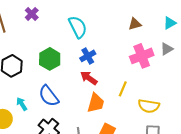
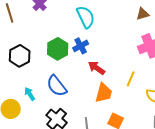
blue cross: (88, 56) -> (81, 46), moved

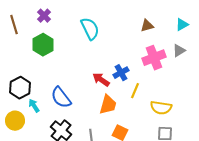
blue cross: (81, 46) -> (121, 73), moved
green hexagon: (58, 49) -> (43, 45), moved
black hexagon: (20, 56) -> (20, 88), moved

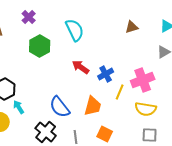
green hexagon: (43, 45) -> (40, 46), moved
pink cross: (154, 58) -> (143, 80), moved
red arrow: (101, 80) -> (81, 67), moved
blue semicircle: (61, 98) -> (60, 107), moved

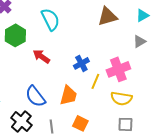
brown triangle: (132, 27) -> (107, 16), size x1.5
red arrow: (81, 67) -> (41, 56), moved

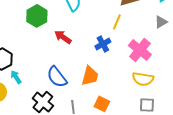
pink cross: (118, 69) -> (140, 50), turned -30
yellow line: (95, 81) -> (117, 22), moved

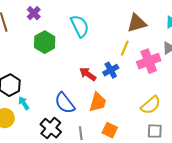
red arrow: (63, 37) -> (88, 74), moved
pink cross: (140, 50) -> (149, 61), moved, turned 30
yellow semicircle: (143, 79) -> (151, 105), turned -50

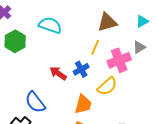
cyan semicircle: (80, 26) -> (50, 25), turned -45
orange trapezoid: (98, 102) -> (83, 104), moved
yellow semicircle: (151, 105) -> (107, 86), moved

